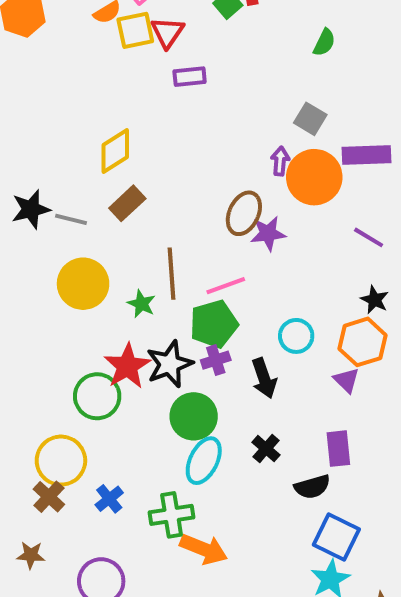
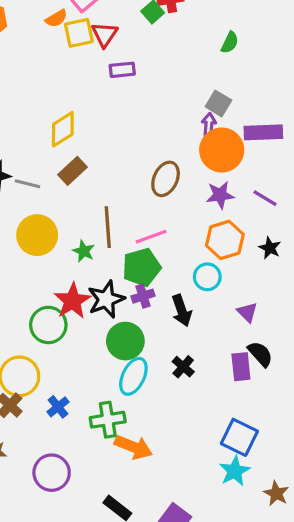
purple arrow: (280, 161) -> (209, 124), moved
purple star: (268, 233) -> (220, 195), moved
orange hexagon: (362, 342) -> (225, 240), moved
black semicircle: (312, 487) -> (260, 354), moved, turned -116

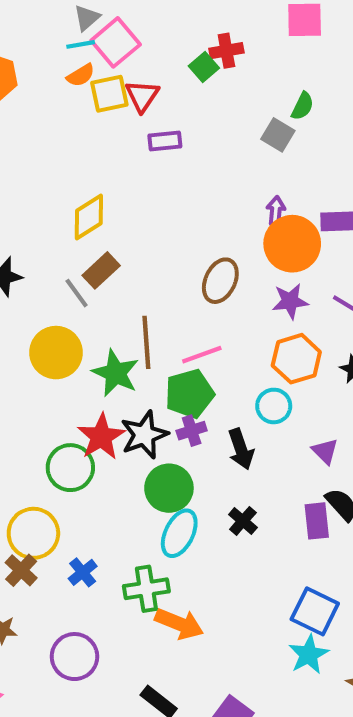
gray square: (218, 103) -> (278, 135), moved
gray line: (27, 184) -> (77, 293), moved, turned 40
green star: (84, 251) -> (116, 373), size x1.6

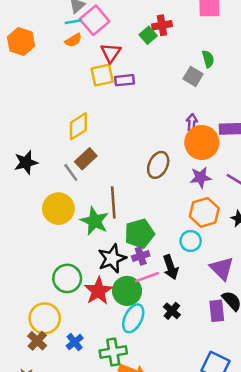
yellow square: (109, 94) -> (102, 75), moved
green semicircle: (302, 106) -> (208, 59), turned -42
pink line: (202, 355) -> (147, 277), moved
red star: (101, 437) -> (98, 291), moved
purple triangle: (325, 451) -> (222, 268), size x1.5

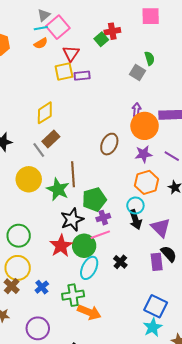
purple cross: (141, 256) -> (103, 218), moved
black arrow: (171, 267) -> (135, 220), moved
green circle: (67, 278) -> (19, 236), moved

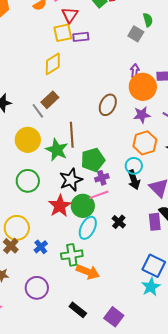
yellow diamond: (45, 113) -> (53, 64), moved
green circle: (19, 236) -> (28, 181), moved

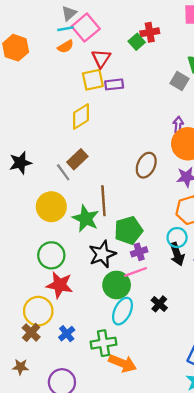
red star: (60, 206) -> (60, 285), moved, turned -30

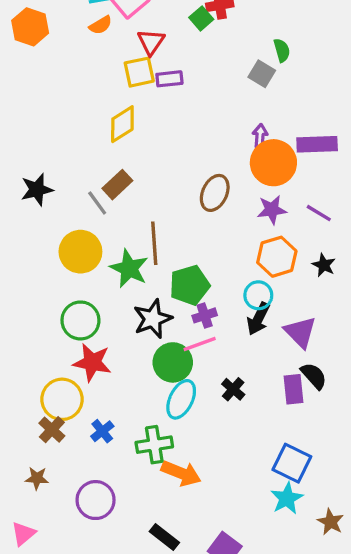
black arrow: (177, 254) -> (258, 319), turned 45

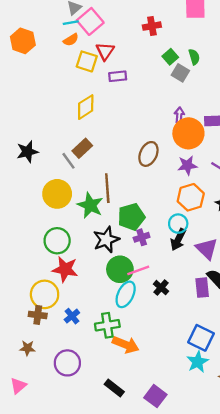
green square: (201, 18) -> (170, 57), moved
yellow square: (139, 72) -> (87, 61), moved, turned 30
pink line: (200, 344) -> (138, 270), moved
brown cross: (52, 430) -> (38, 315), turned -36

